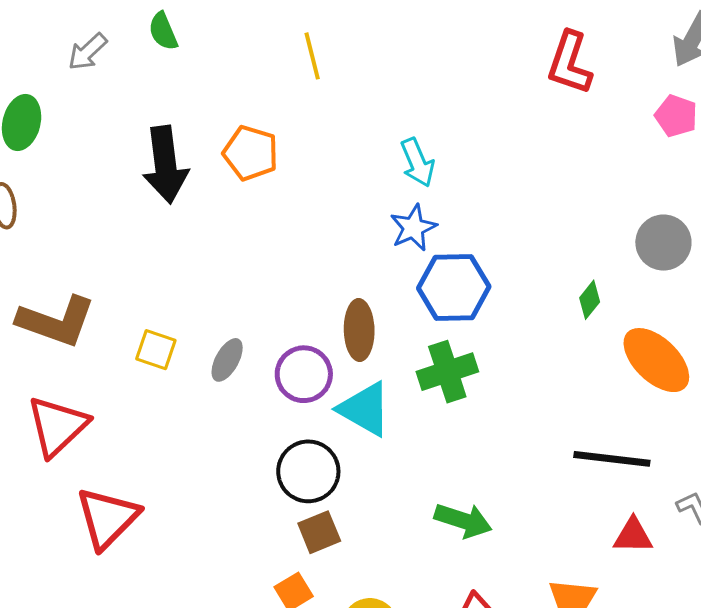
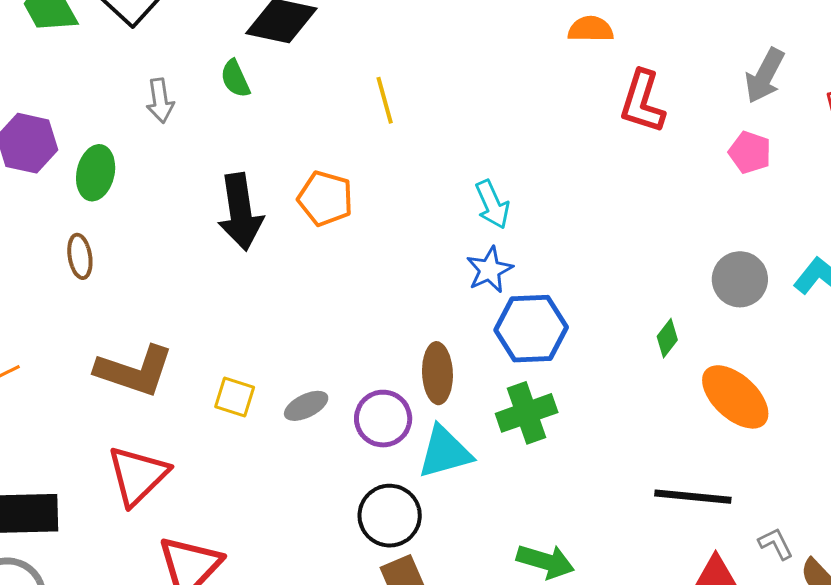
gray arrow: (88, 52) -> (160, 101), turned -54
gray ellipse: (227, 360) -> (306, 406), turned 36
cyan triangle: (365, 409) -> (445, 452), turned -44

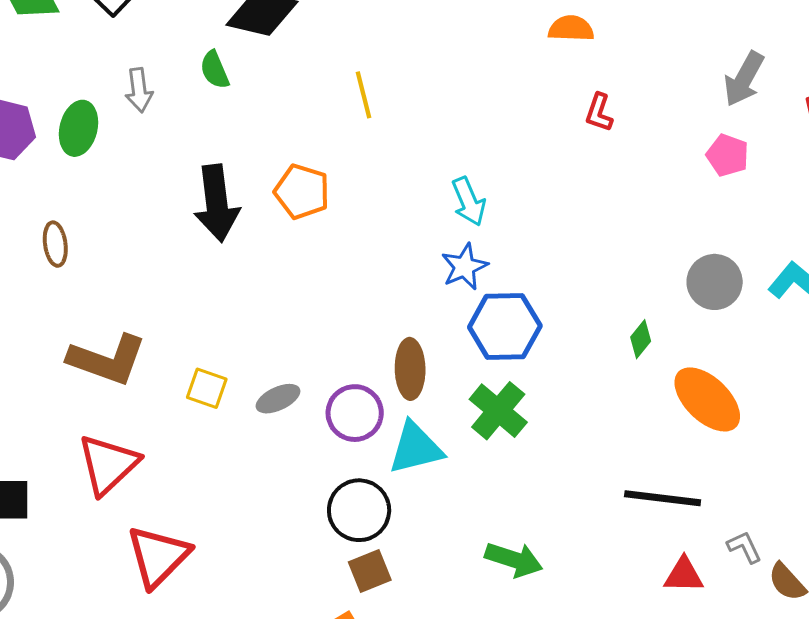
red L-shape: (642, 102) -> (599, 113), moved, size x0.6
green ellipse: (96, 173) -> (79, 128), moved
green cross: (527, 413) -> (498, 411), turned -32

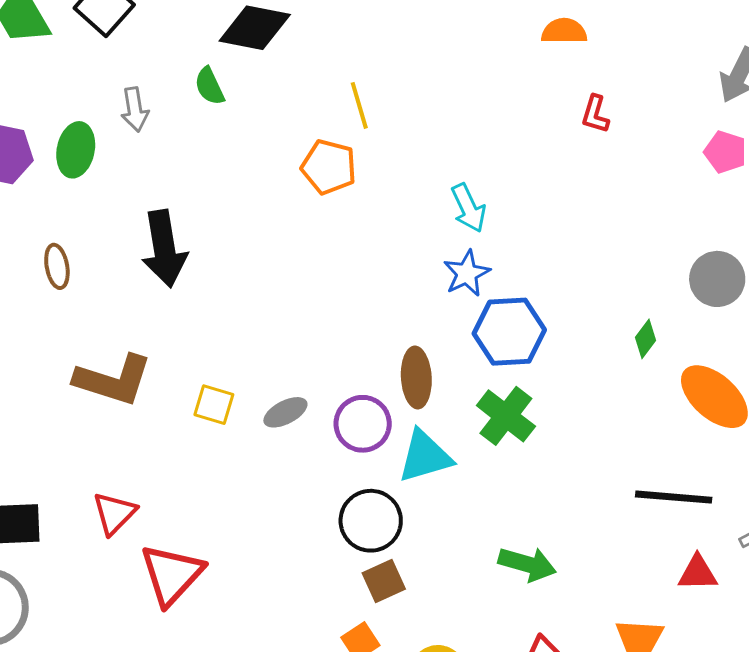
orange pentagon: (302, 192) -> (329, 167), moved
black arrow: (217, 203) -> (164, 249), moved
red triangle: (108, 464) -> (114, 513), moved, size x0.7

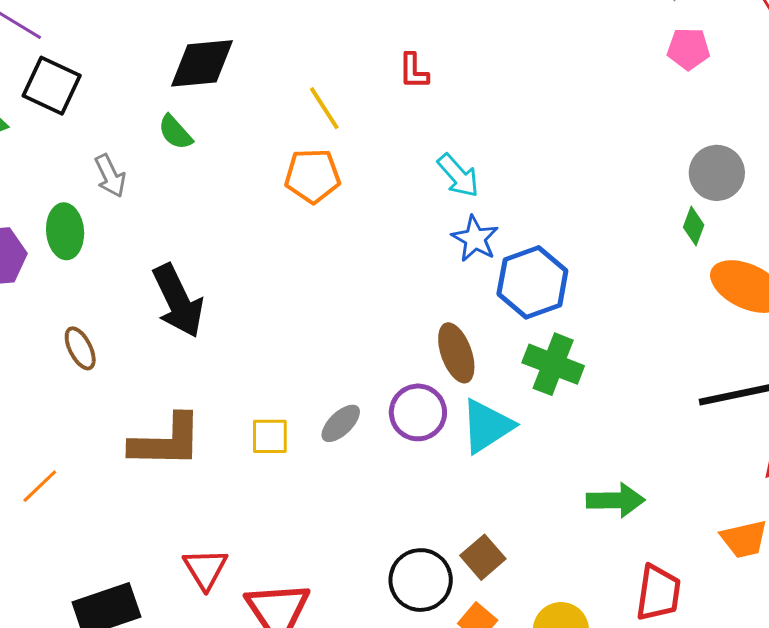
red L-shape: (595, 114) -> (414, 71), moved
green diamond: (646, 339) -> (694, 226), moved
black circle: (371, 521) -> (421, 580), moved

